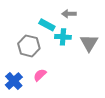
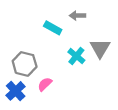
cyan cross: (63, 37) -> (76, 56), moved, turned 35
gray hexagon: (29, 46) -> (25, 64), moved

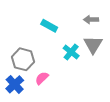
gray arrow: (77, 16) -> (91, 20), moved

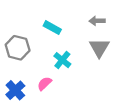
cyan cross: (71, 52) -> (62, 60), moved
gray hexagon: (23, 59) -> (18, 48), moved

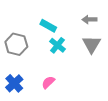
cyan cross: (62, 60) -> (58, 45), moved
pink semicircle: (44, 84) -> (48, 82), moved

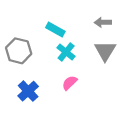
pink semicircle: (48, 82) -> (70, 83), moved
blue cross: (14, 83) -> (28, 91), moved

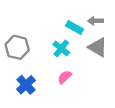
cyan rectangle: (55, 29) -> (74, 27), moved
gray triangle: (105, 51) -> (98, 47), turned -30

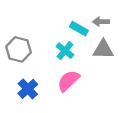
gray triangle: (98, 47) -> (103, 49), turned -30
pink semicircle: (65, 77) -> (68, 81), size x1.5

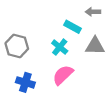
gray arrow: (101, 22) -> (93, 12), moved
blue cross: (28, 89) -> (25, 82), turned -30

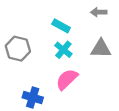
cyan rectangle: (73, 27) -> (61, 26), moved
blue cross: (25, 82) -> (33, 98), moved

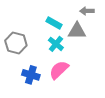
gray triangle: (101, 49) -> (77, 31), moved
blue cross: (33, 98) -> (31, 75), moved

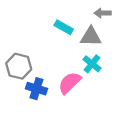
gray hexagon: (16, 43) -> (19, 66), moved
cyan cross: (56, 44) -> (92, 64), moved

